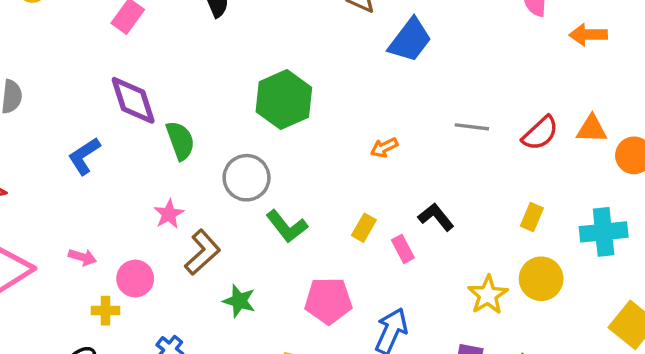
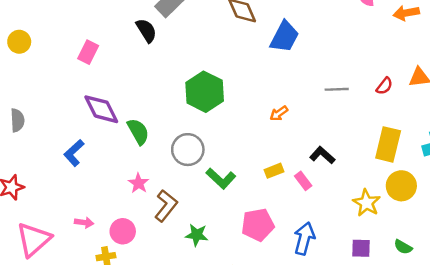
red semicircle: (540, 133) -> (384, 86), size x0.7
yellow rectangle: (532, 217) -> (388, 144), size x1.8
yellow rectangle: (364, 228) -> (274, 171), turned 48

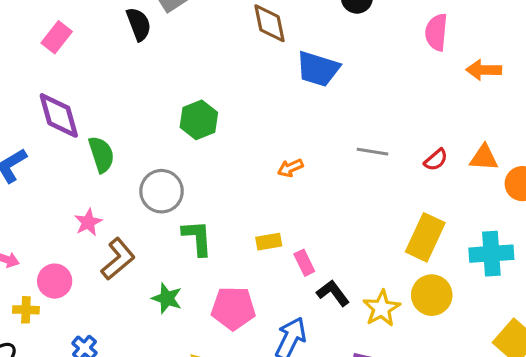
blue trapezoid: (284, 37) -> (318, 69), turned 68
green hexagon: (205, 92) -> (199, 120), size x0.7
black L-shape: (322, 155) -> (333, 293), moved
green L-shape: (221, 178) -> (197, 238), turned -148
green star: (197, 235) -> (167, 298), moved

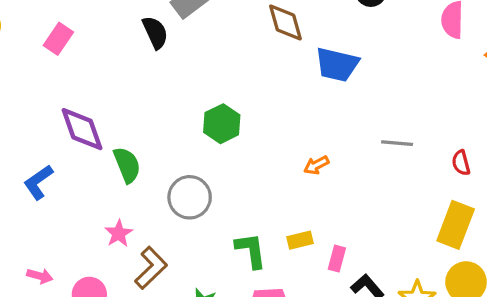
pink rectangle: (57, 37) -> (58, 39), moved
red semicircle: (436, 160) -> (461, 163), moved, turned 120
green L-shape: (197, 238) -> (251, 250), moved
pink rectangle: (304, 263) -> (337, 259), turned 45

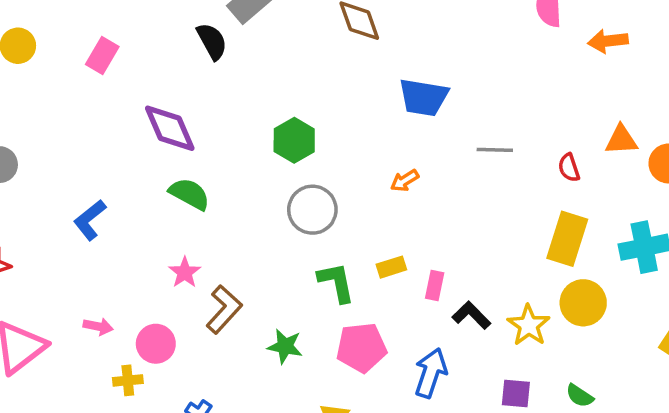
blue trapezoid: (337, 65) -> (423, 97), moved
purple diamond: (82, 129) -> (170, 128), moved
green semicircle: (127, 165) -> (189, 194), turned -36
gray circle: (190, 197) -> (312, 210), moved

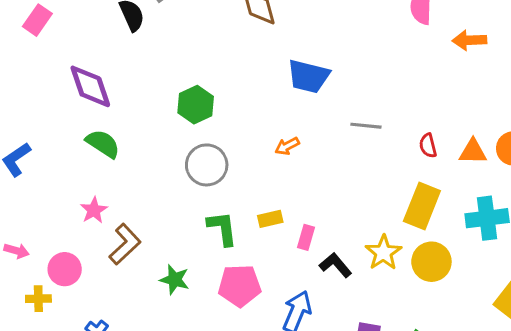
orange triangle: (621, 140) -> (473, 152), moved
yellow star: (529, 325) -> (383, 253), moved

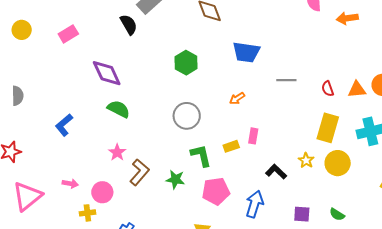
pink rectangle: (37, 20) -> (68, 34), turned 30
green hexagon: (196, 105) -> (186, 63), moved
pink rectangle: (306, 237) -> (253, 136), moved
yellow star: (383, 253) -> (306, 160), size x0.7
green star: (175, 280) -> (175, 179), moved

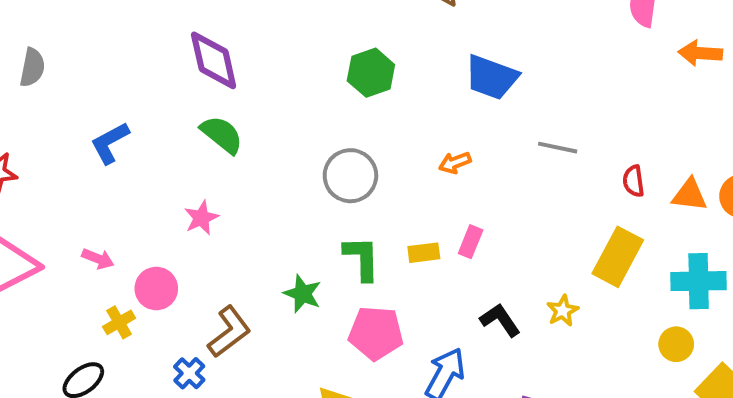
yellow circle: (338, 163) -> (676, 344), moved, size x0.7
brown L-shape: (139, 172) -> (229, 332), moved
yellow cross: (87, 213) -> (119, 322), turned -35

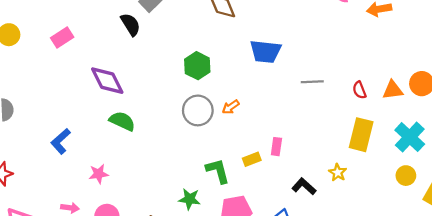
orange arrow: (455, 163) -> (231, 107), moved
gray circle: (350, 176) -> (198, 110), moved
pink star: (201, 218) -> (99, 174), moved, turned 30
cyan cross: (699, 281) -> (410, 137), turned -32

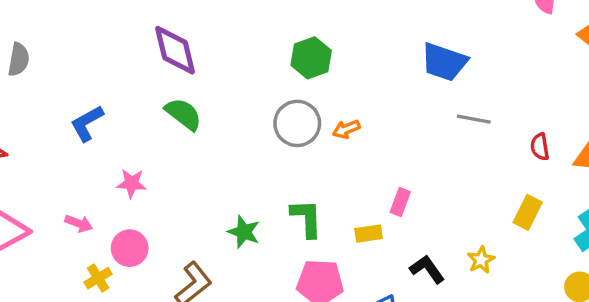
blue trapezoid: (265, 52) -> (444, 62), moved
yellow rectangle: (361, 135) -> (528, 212), size x0.7
yellow rectangle: (252, 159) -> (369, 234), moved
green star: (190, 199) -> (244, 232), moved

